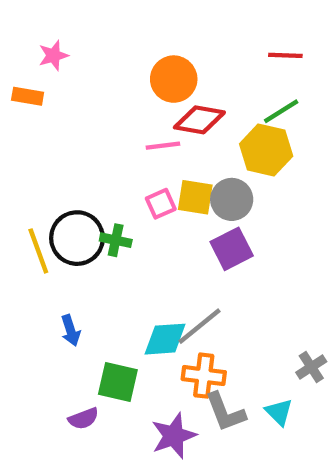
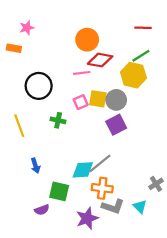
black circle: (77, 238) -> (39, 86), moved
gray L-shape: (225, 412) -> (113, 207), turned -50

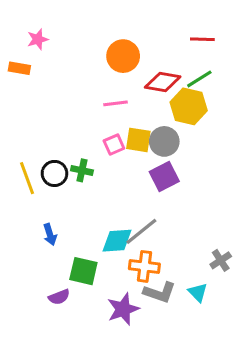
red diamond: (100, 60) -> (163, 82), moved
black circle: (39, 86) -> (54, 173), moved, size x0.7

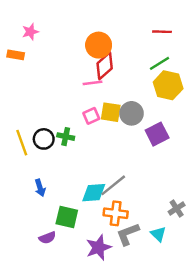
red diamond: (163, 82) -> (105, 66), moved, turned -52
yellow hexagon: (189, 106) -> (168, 85), moved
purple square: (164, 177) -> (157, 134), moved
gray L-shape: (160, 292) -> (128, 234), turned 140

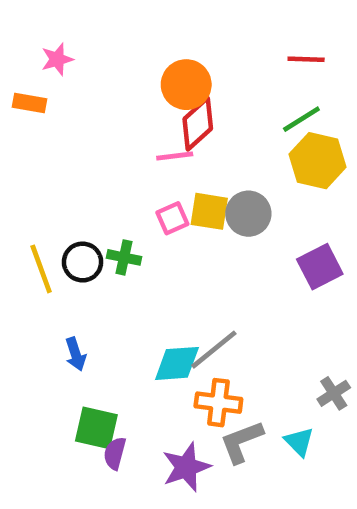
purple square: (157, 134) -> (320, 267), moved
green square: (67, 217) -> (96, 428), moved
purple semicircle: (47, 238) -> (115, 453), moved, turned 126

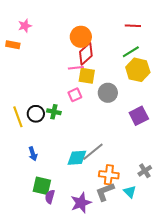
yellow square: (209, 211) -> (87, 76), moved
orange cross: (218, 403) -> (109, 175), moved

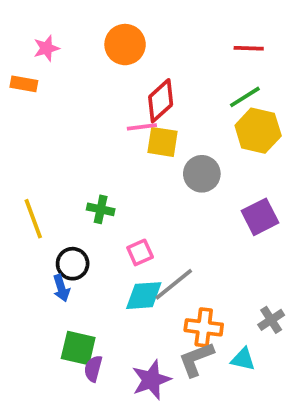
orange circle: (81, 37) -> (125, 45), moved
pink square: (75, 95) -> (140, 252), moved
black circle: (36, 114) -> (73, 264), moved
cyan triangle: (130, 192) -> (243, 359), turned -32

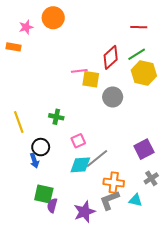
orange circle: (125, 45) -> (53, 18), moved
red diamond: (161, 101) -> (111, 57), moved
purple square: (260, 217) -> (144, 149), moved

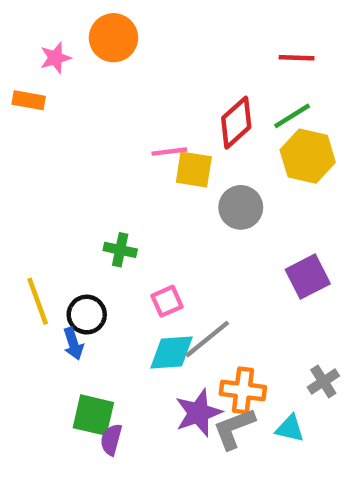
yellow line: (19, 122) -> (38, 301), moved
purple square: (144, 149) -> (308, 277), moved
purple star: (84, 212) -> (198, 413), moved

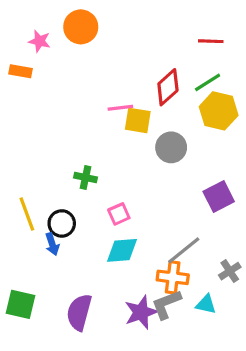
pink star: (55, 58) -> (40, 41), turned 30
gray line: (207, 339) -> (184, 250), moved
purple star: (198, 413) -> (141, 312), moved
green square: (93, 415) -> (20, 304), moved
purple semicircle: (111, 440) -> (79, 312), size x1.6

